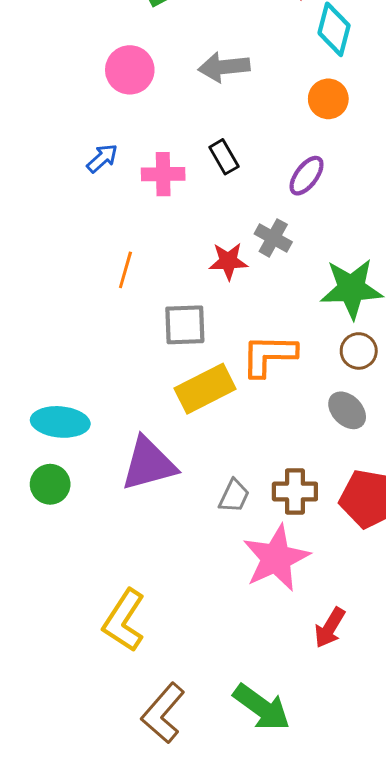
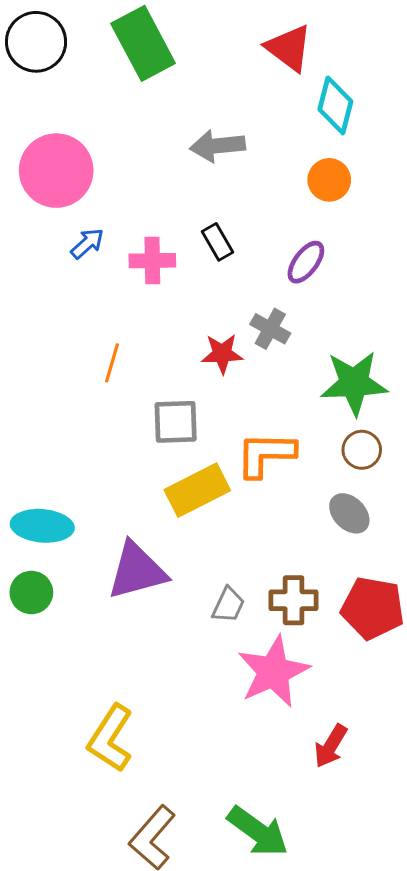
pink circle: (130, 70) -> (56, 171), moved, size x1.4

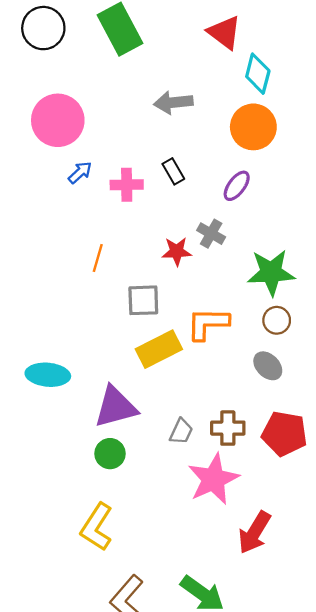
orange circle: (329, 180) -> (253, 127), size x1.5
green circle: (31, 592) -> (110, 454), moved
red arrow: (331, 746) -> (254, 532), size x1.4

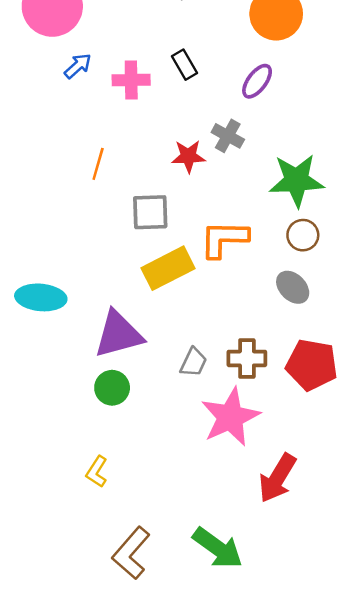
yellow L-shape: (97, 527) -> (97, 472), size x0.6

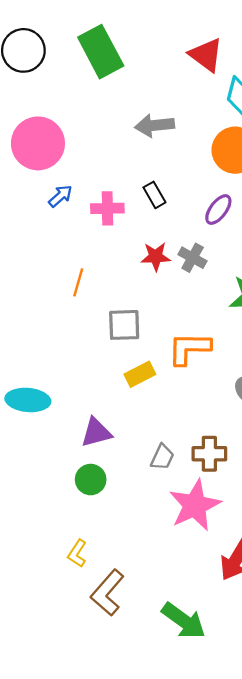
red star: (188, 156) -> (156, 257), moved
yellow rectangle: (168, 268) -> (140, 374), size x0.7
purple triangle: (118, 334) -> (96, 432), size x0.7
brown L-shape: (131, 553) -> (107, 593), moved

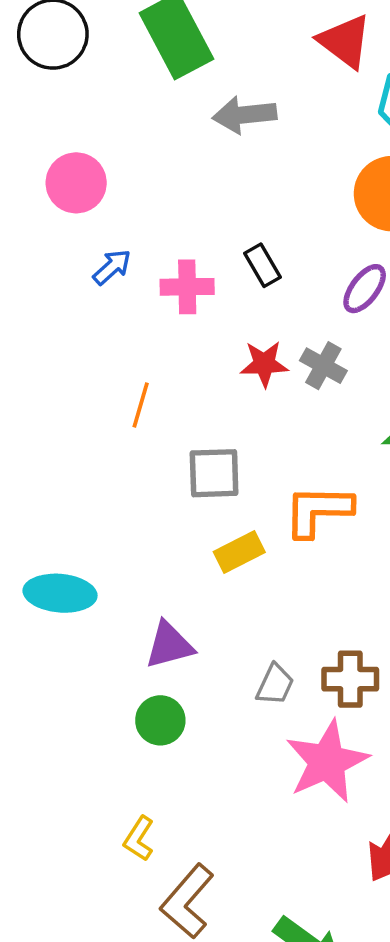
gray arrow: (154, 125) -> (245, 115), moved
pink circle: (38, 143) -> (76, 183), size x0.7

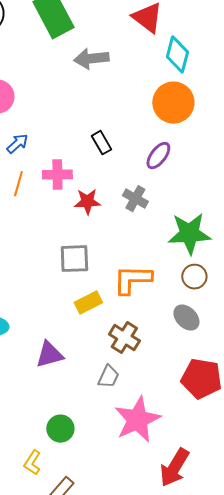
pink cross: (187, 287) -> (57, 175), moved
red star: (264, 364) -> (87, 202), moved
orange line: (141, 405) -> (18, 184), moved
brown cross: (350, 679) -> (124, 338), moved, turned 32
green circle: (160, 720) -> (60, 429), moved

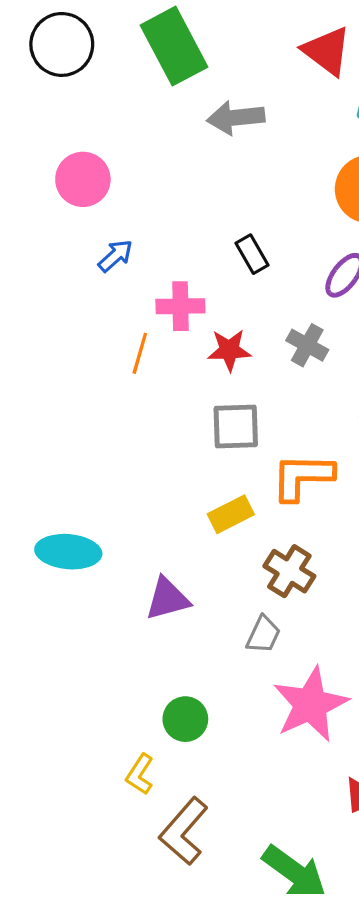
orange line: (18, 184) -> (140, 353), moved
gray square: (74, 259) -> (236, 426), moved

